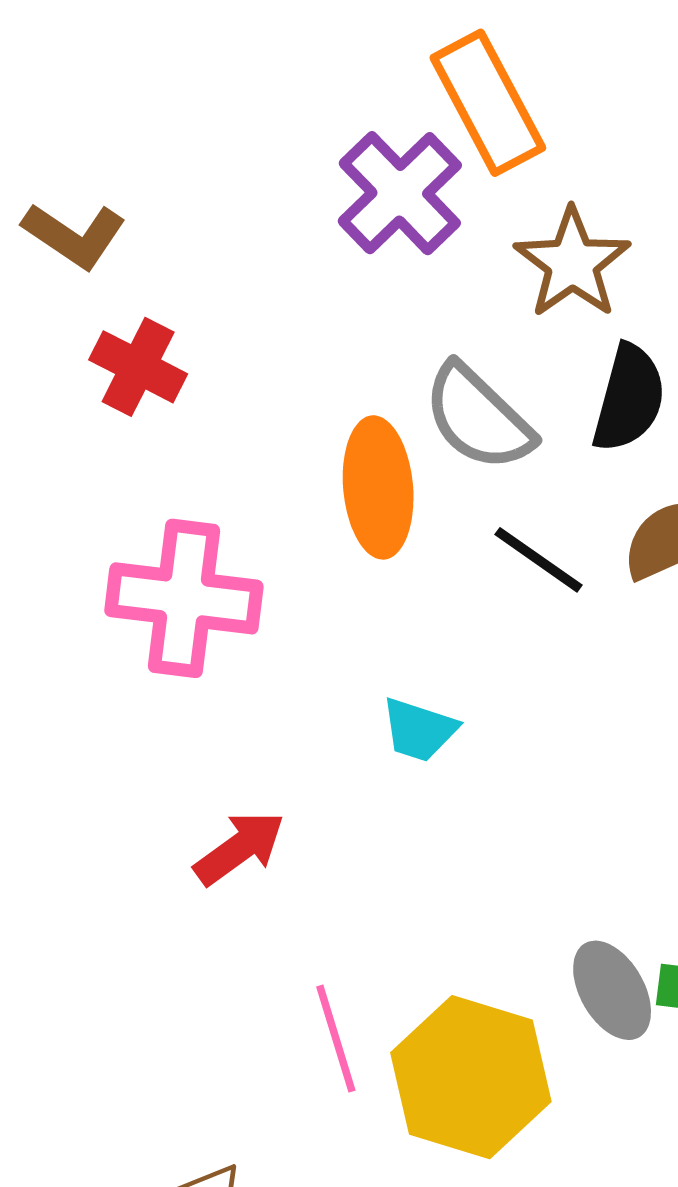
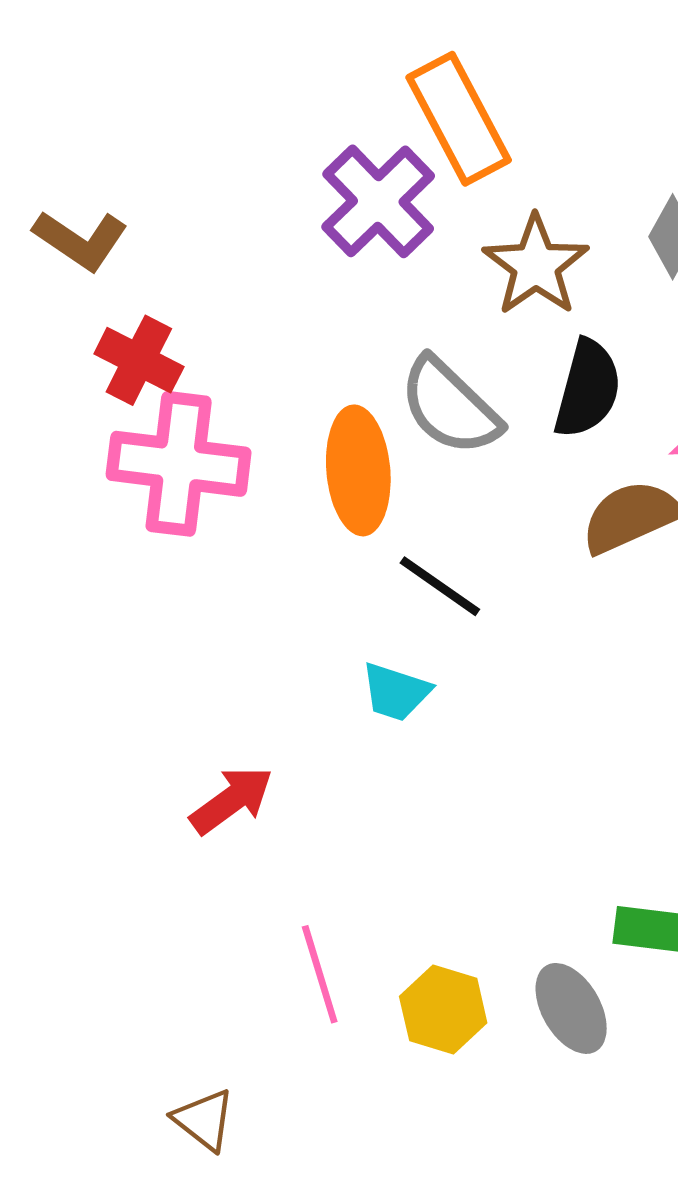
black line: (539, 560) -> (440, 586), moved
pink cross: (184, 598) -> (179, 464), moved
gray ellipse: (612, 990) -> (571, 1008), moved
yellow hexagon: (471, 1077) -> (443, 1010), size x0.6

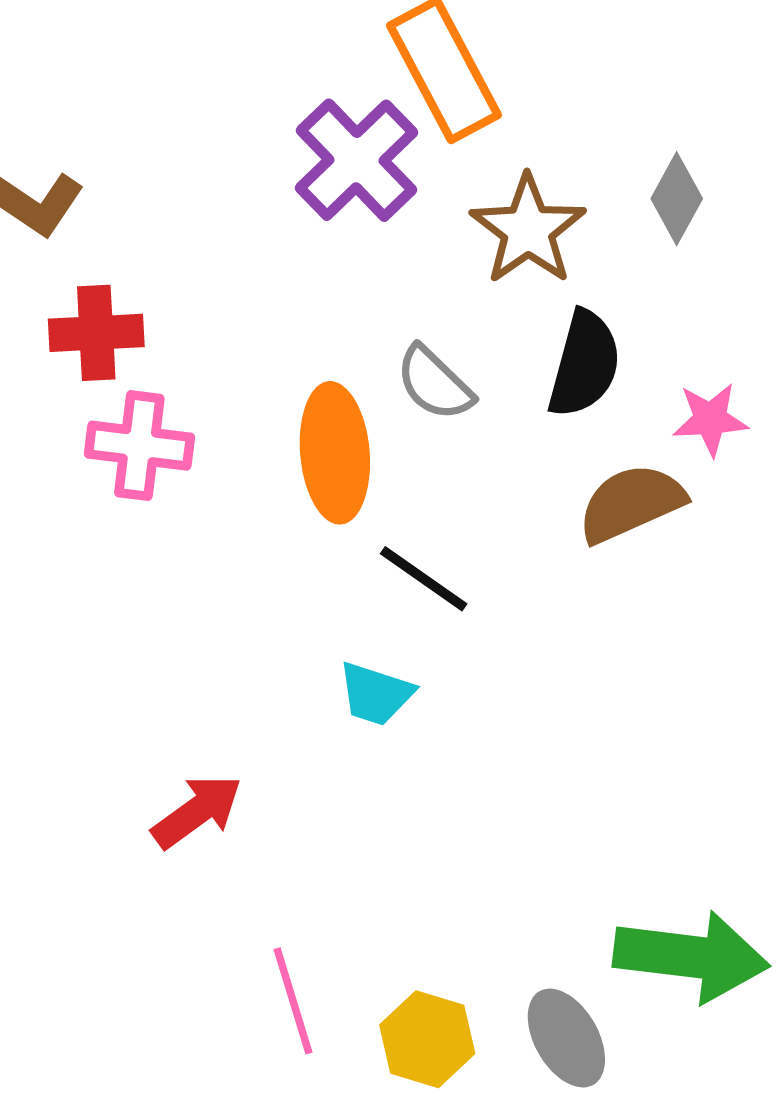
red cross: (139, 360) -> (96, 333), turned -30
gray semicircle: (450, 406) -> (434, 383), size x0.7
pink cross: (179, 464) -> (139, 446), size x0.7

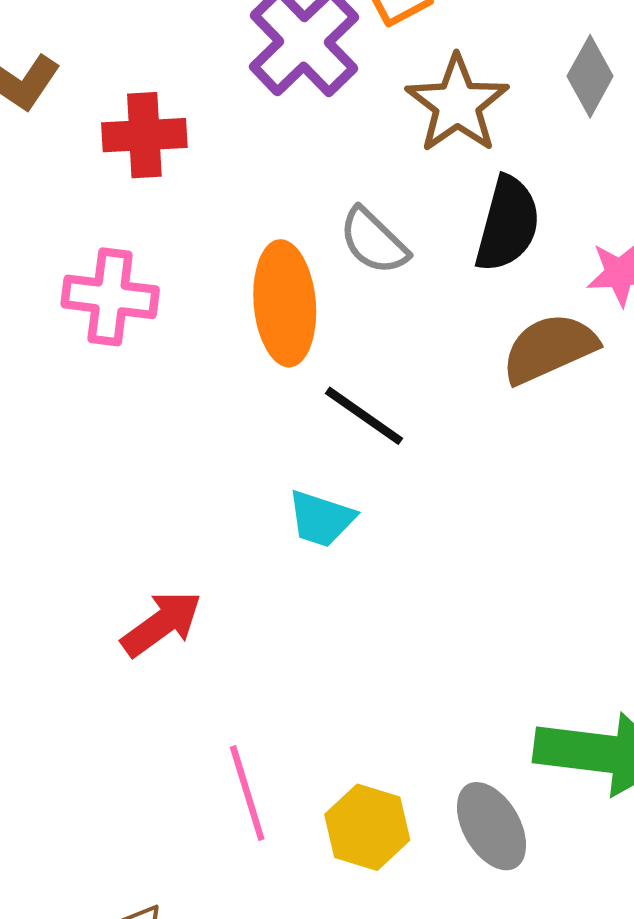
red cross: (96, 333) -> (144, 135), moved

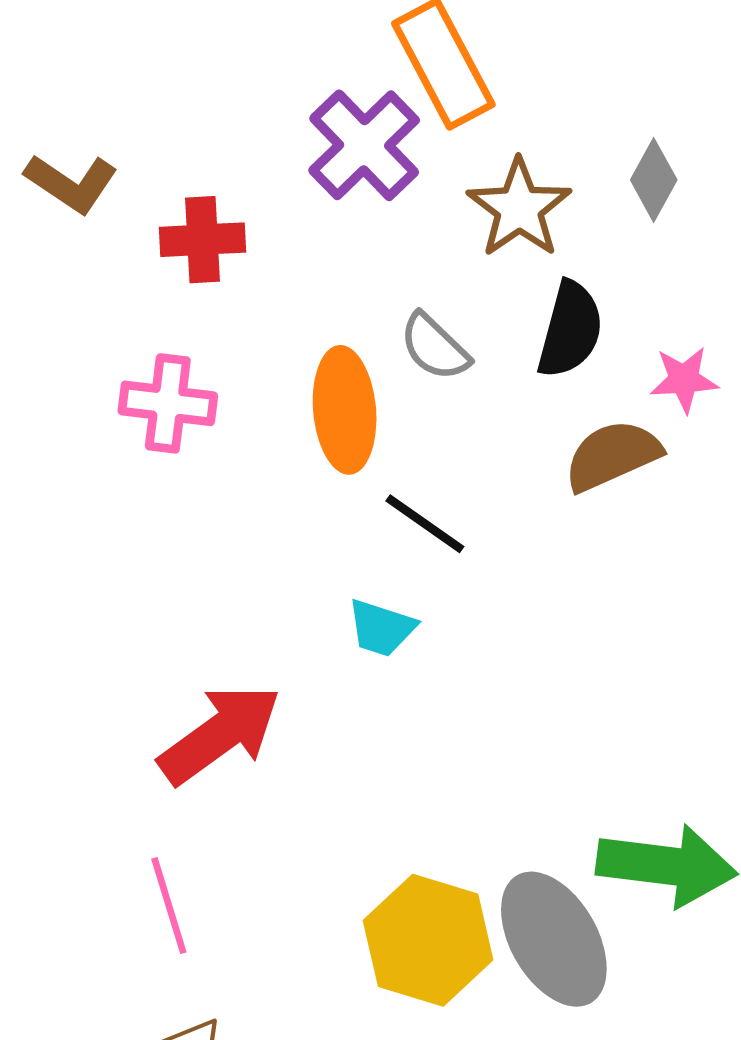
red arrow: (162, 624) -> (220, 734), size x1.5
pink line: (247, 793) -> (169, 906), moved
gray ellipse: (492, 826) -> (554, 939), size x1.5
yellow hexagon: (367, 827) -> (428, 940), size x1.5

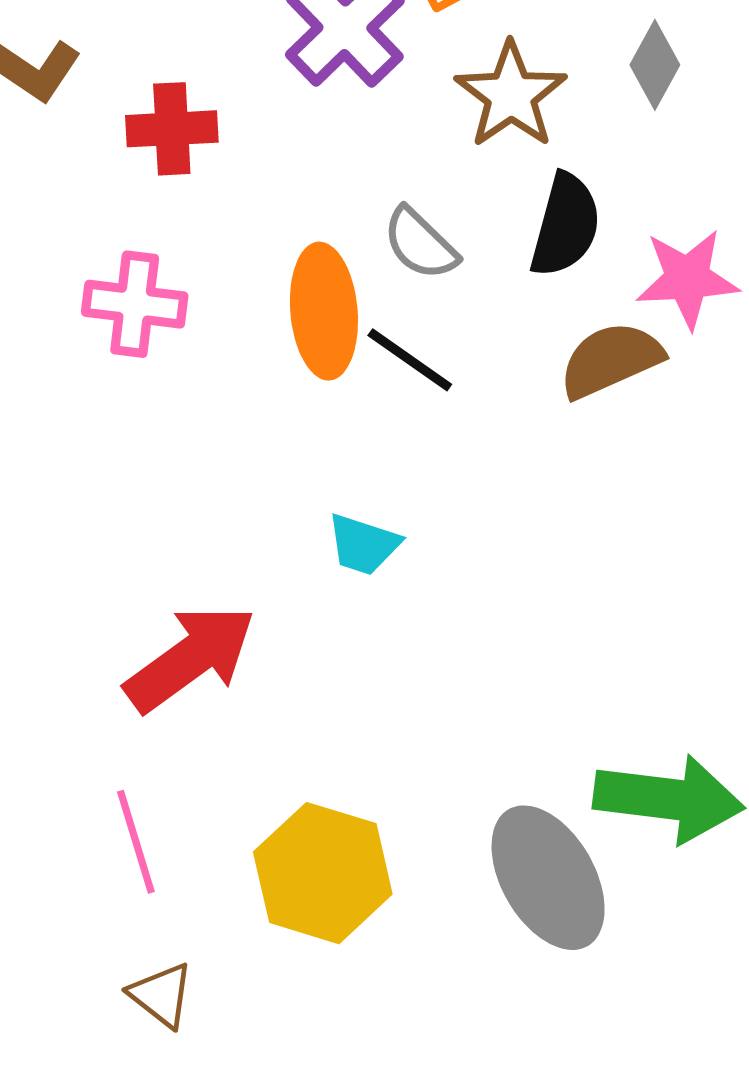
pink star: (684, 380) -> (687, 279), size x1.4
black line: (425, 524) -> (410, 360), moved
yellow hexagon: (428, 940) -> (323, 873), moved

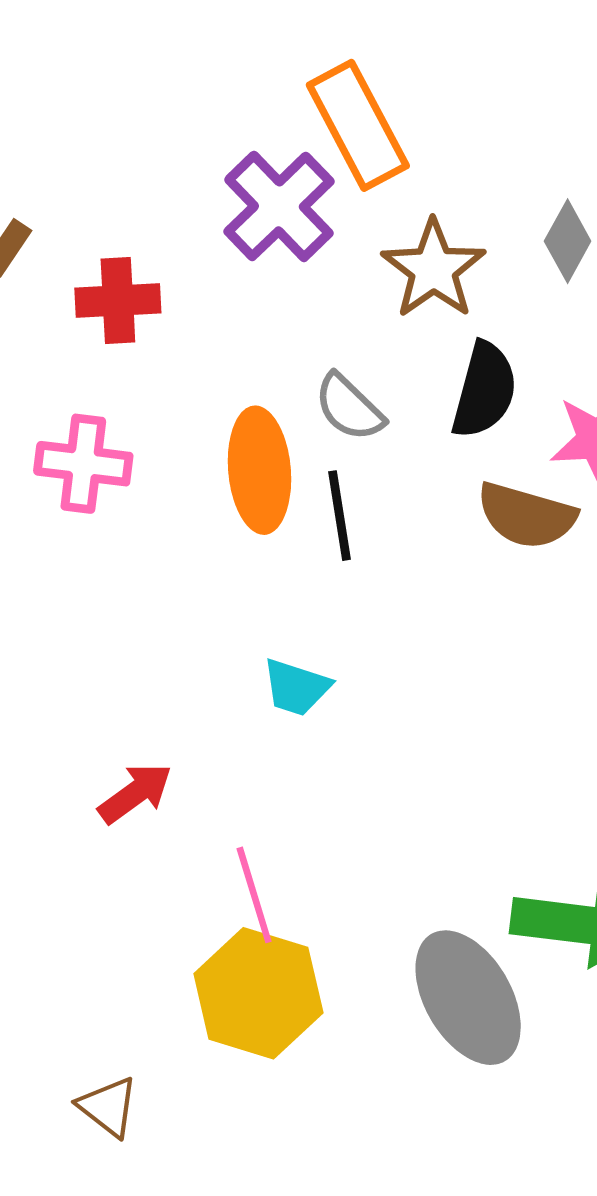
black line: (410, 360) -> (339, 516), turned 46
brown semicircle: (611, 360) -> (526, 516), turned -140
red arrow: (190, 658) -> (135, 793), size x0.6
pink line: (136, 842) -> (254, 895), moved

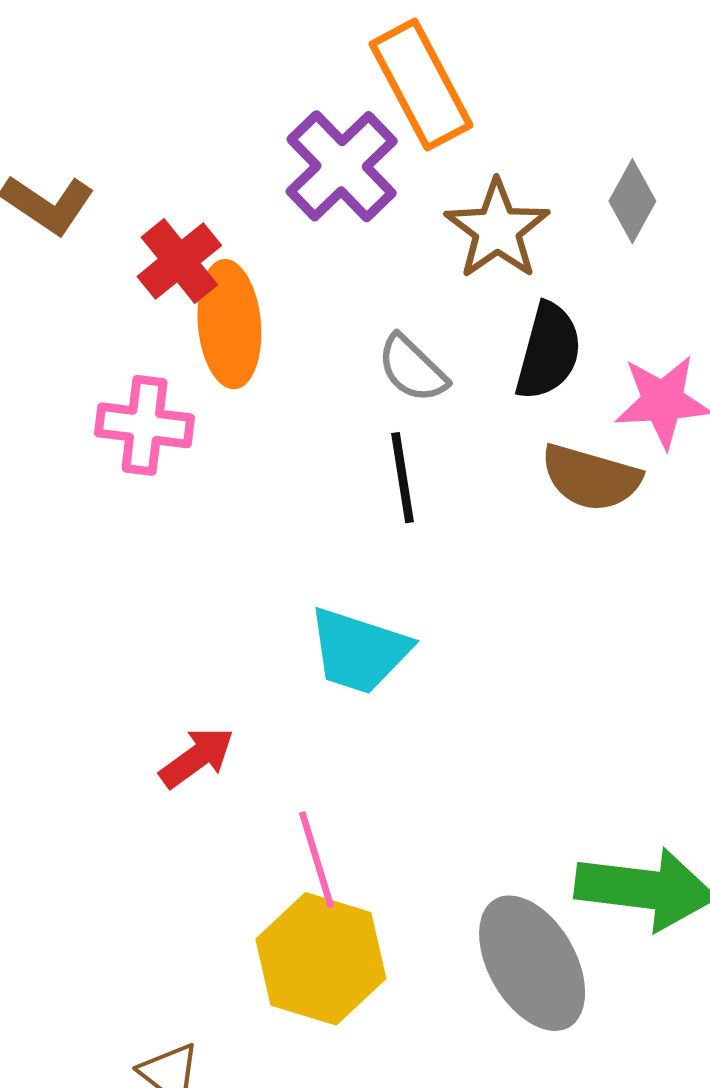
red cross: (118, 300) -> (179, 261), turned -36
orange ellipse: (259, 470) -> (229, 324), moved
cyan trapezoid: (296, 687) -> (359, 651), size x1.5

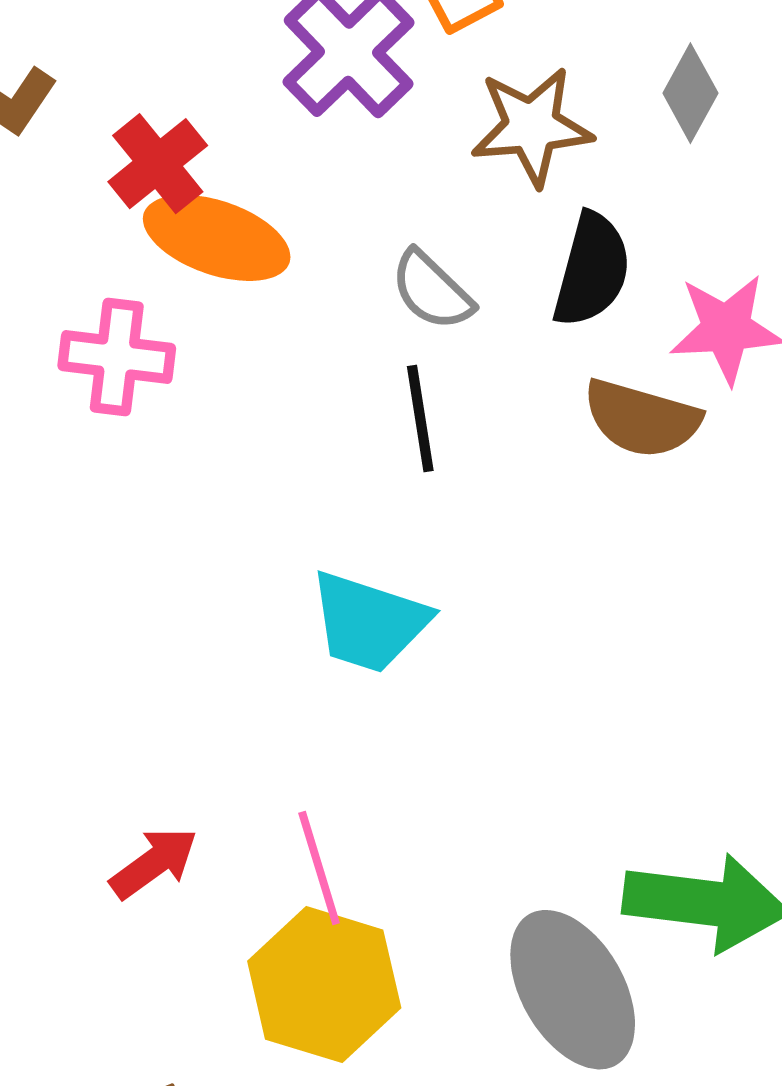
brown star: (497, 229) -> (532, 126), turned 30
orange ellipse: (229, 324) -> (217, 238), turned -66
red arrow: (197, 757) -> (154, 863), moved

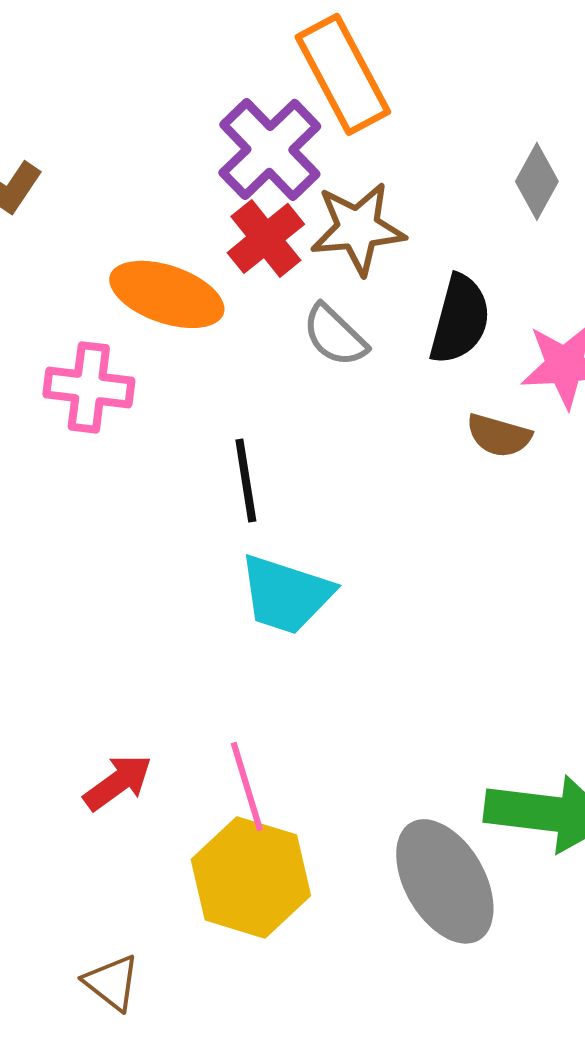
brown star: (532, 126) -> (358, 228), moved
red cross: (158, 164) -> (266, 238), moved
black line: (420, 418) -> (246, 480), moved
brown semicircle: (642, 418) -> (499, 435), size x0.7

